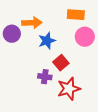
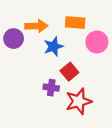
orange rectangle: (76, 15) -> (75, 23), moved

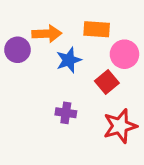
red square: (69, 72) -> (107, 82), moved
red star: (79, 101) -> (120, 126), moved

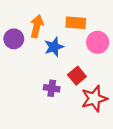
orange arrow: (47, 34) -> (37, 26), turned -75
red square: (107, 82) -> (77, 76), moved

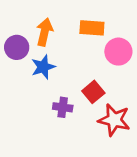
blue star: (54, 47) -> (43, 67), moved
red star: (94, 99) -> (114, 120), turned 30

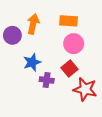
pink circle: (118, 52) -> (74, 44), moved
blue star: (43, 67) -> (32, 62), moved

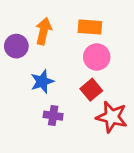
purple cross: (47, 80) -> (53, 116), moved

